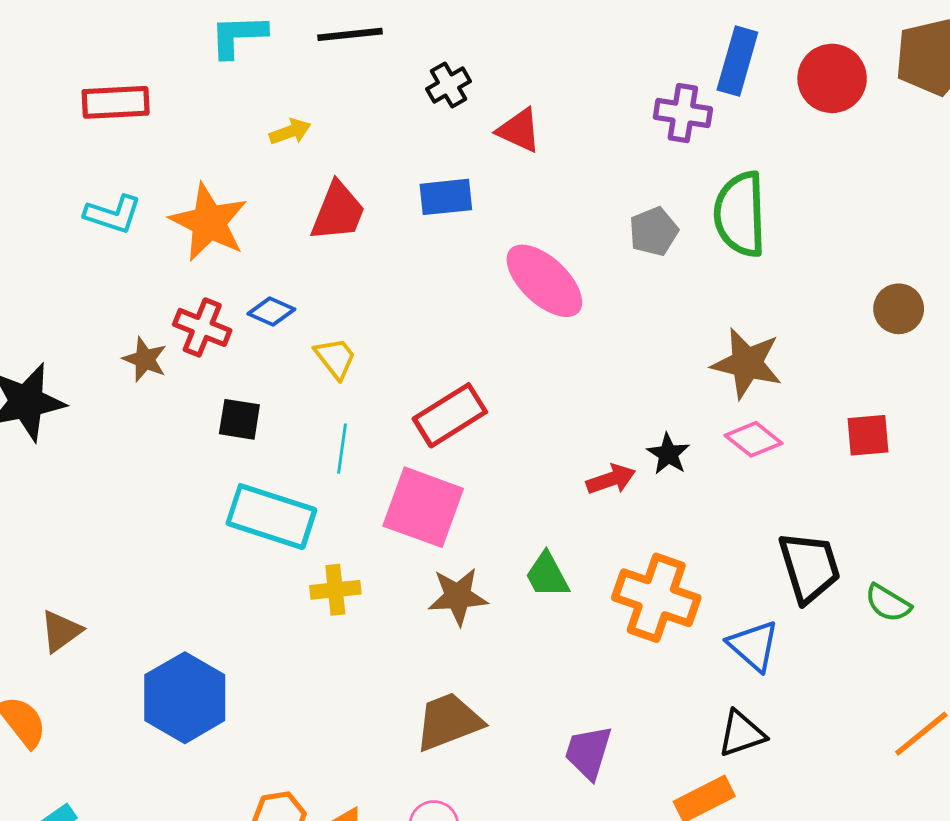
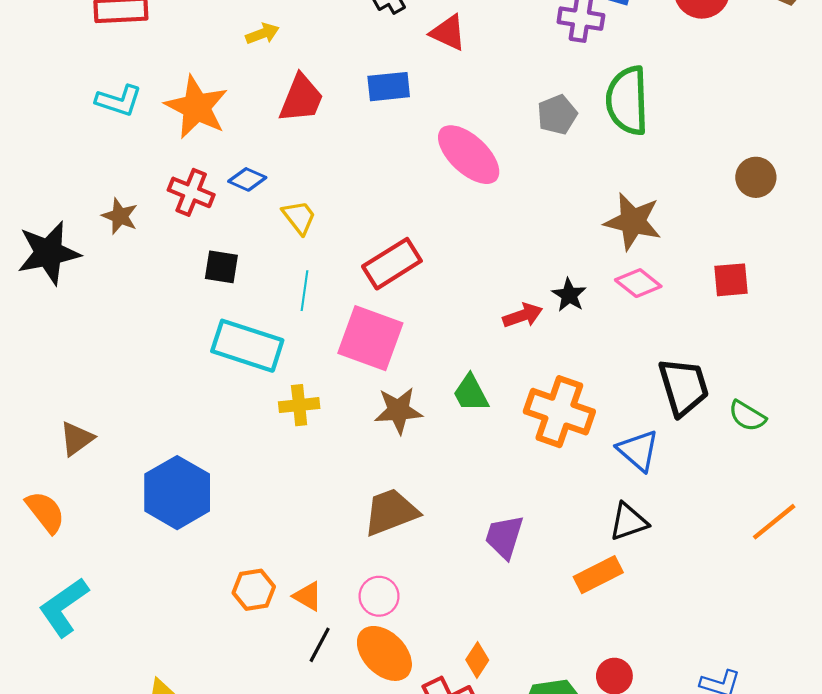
brown star: (145, 359) -> (120, 216), moved

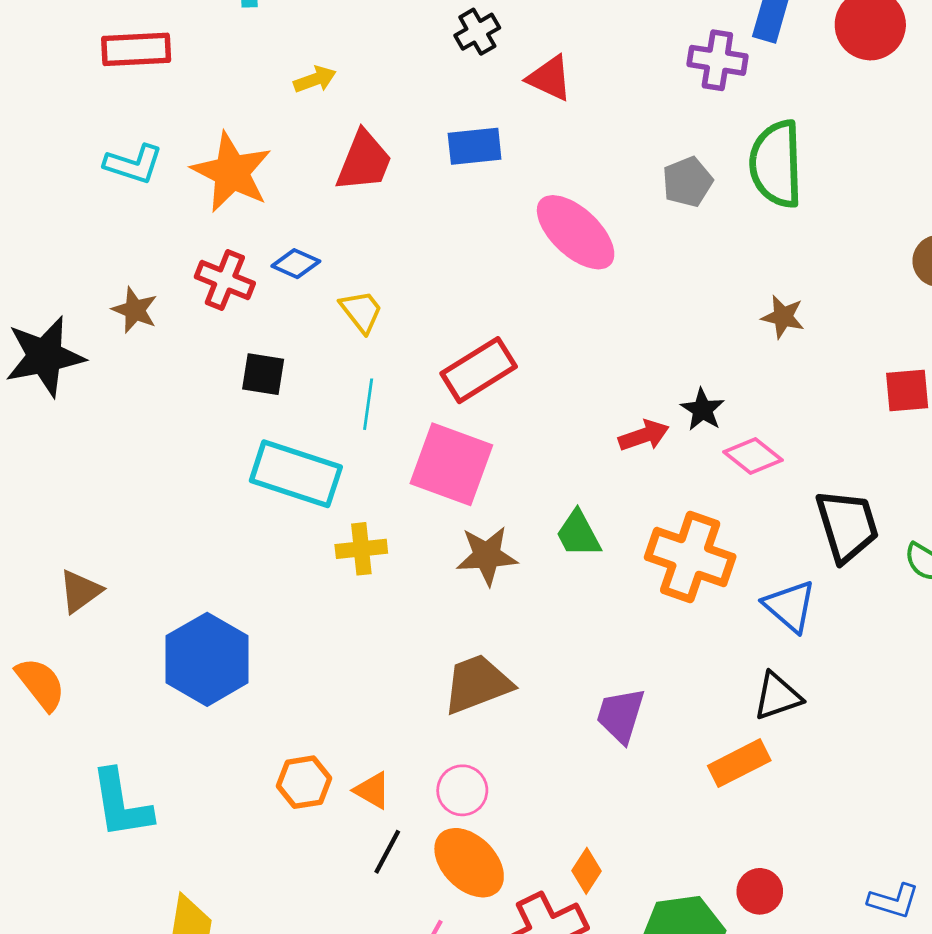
brown star: (633, 222) -> (783, 317), size x0.6
pink diamond: (638, 283) -> (753, 456), moved
cyan L-shape: (64, 607) -> (121, 804), moved, turned -64

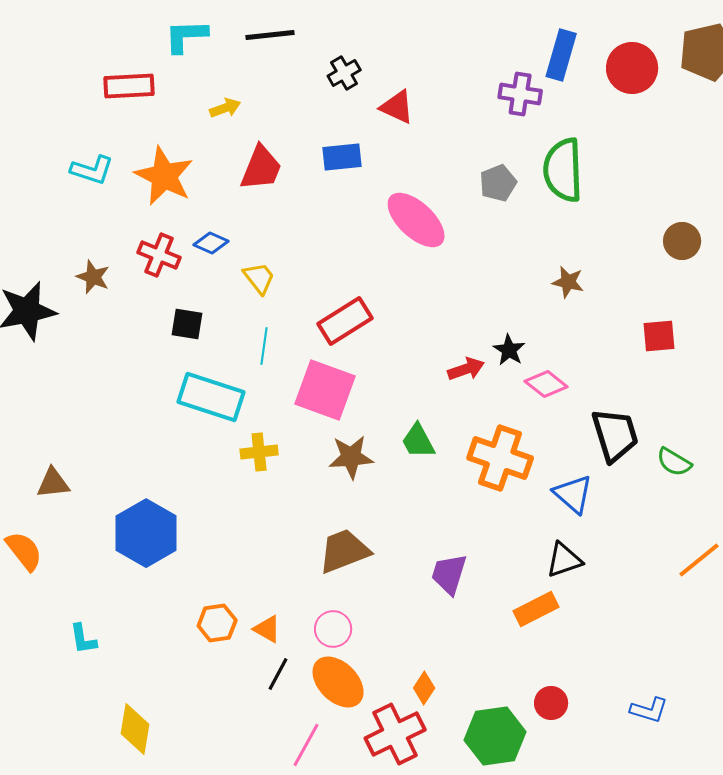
red rectangle: (136, 49) -> (129, 86), moved
brown triangle: (80, 591) -> (53, 483), turned 30
cyan L-shape: (121, 804) -> (83, 639), size x0.6

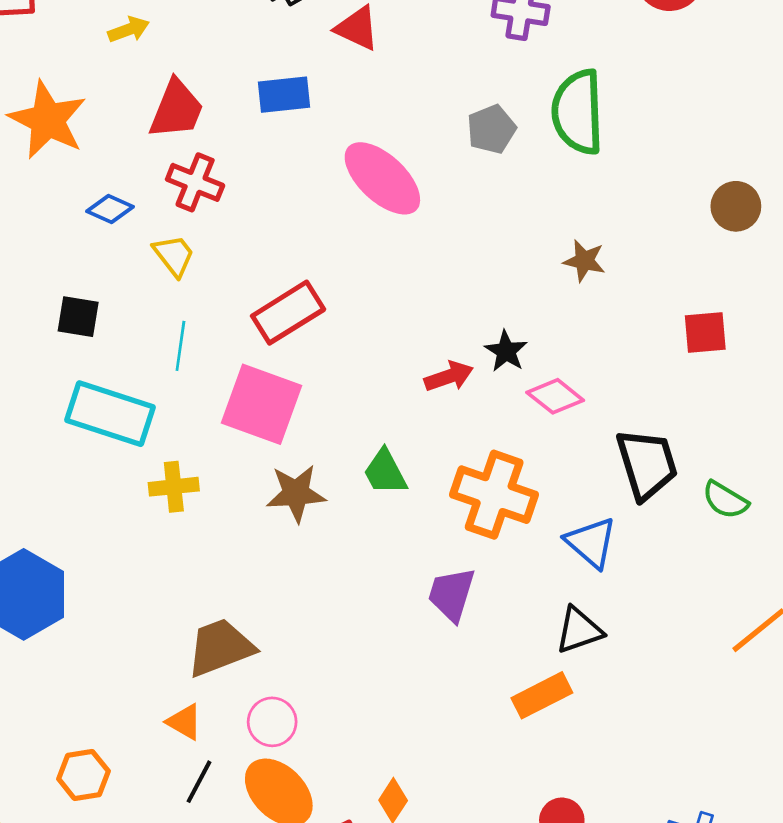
red cross: (159, 255) -> (195, 182), moved
brown trapezoid: (344, 551) -> (220, 647), moved
purple trapezoid: (449, 574) -> (452, 594), moved
orange hexagon: (217, 623) -> (83, 775), moved

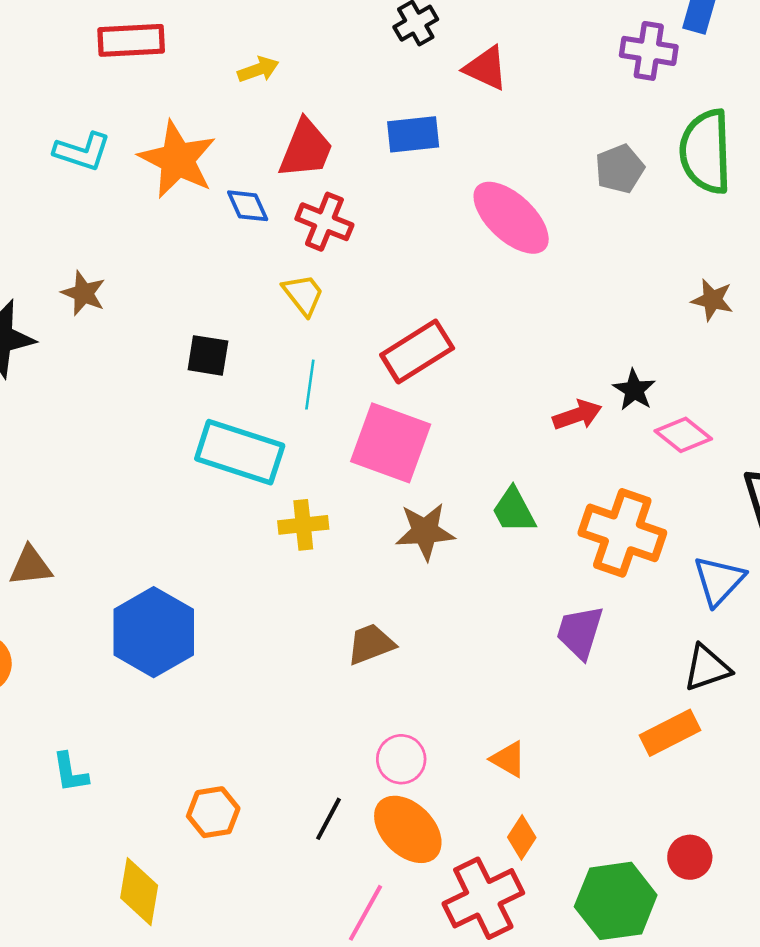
blue diamond: (110, 209) -> (248, 206), moved, turned 42
blue triangle: (591, 542) -> (719, 581), turned 32
brown trapezoid: (220, 647) -> (371, 644), moved, size x0.7
orange triangle: (184, 722) -> (508, 759), moved

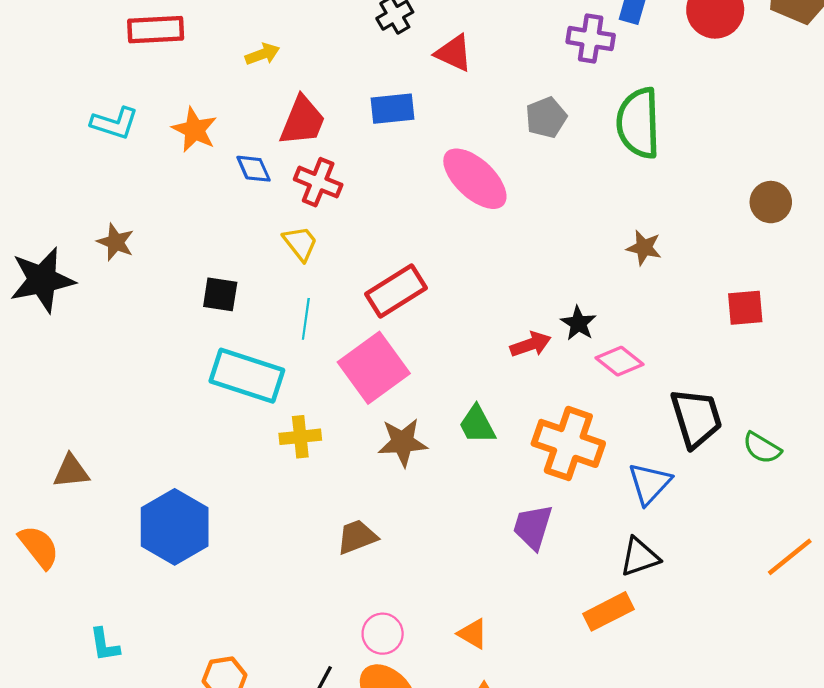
orange star: (177, 160) -> (195, 130), size x0.7
gray pentagon: (620, 169) -> (546, 118), moved
pink square: (391, 443) -> (374, 368), turned 34

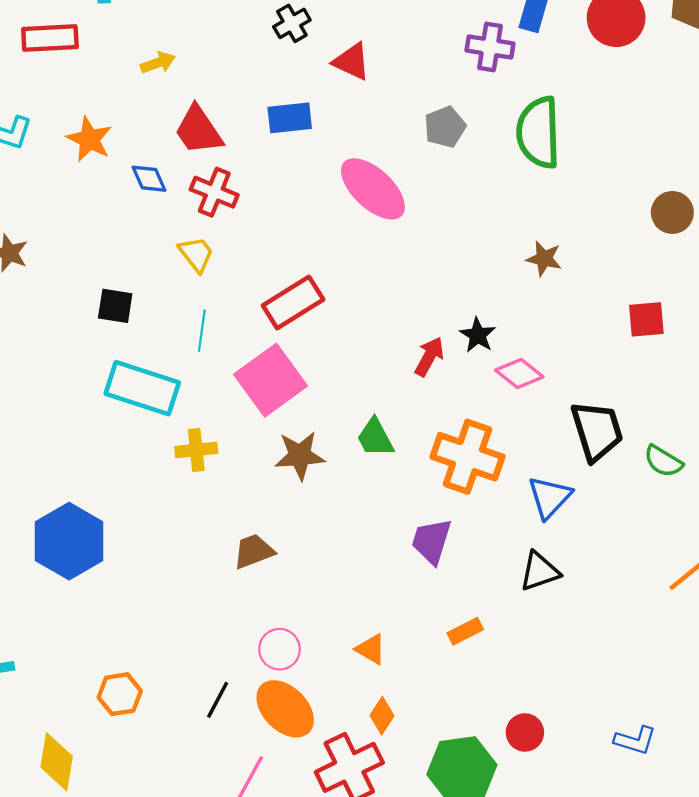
red trapezoid: (302, 121) -> (198, 130), turned 124
red arrow: (531, 344) -> (429, 357), turned -42
orange rectangle: (608, 611) -> (465, 631), moved, size x0.7

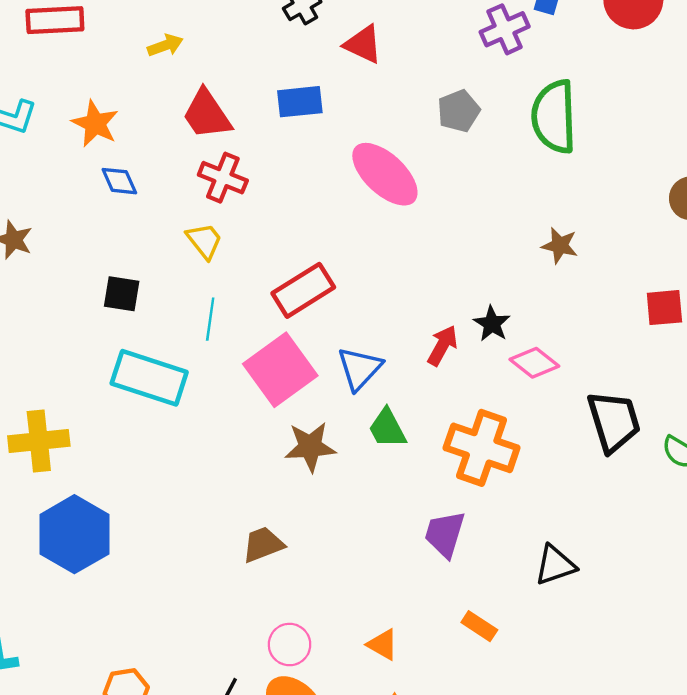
purple cross: (490, 47) -> (505, 29), turned -33
blue diamond: (149, 179) -> (119, 181), moved
yellow cross: (196, 450) -> (39, 441), moved, size x1.4
blue triangle: (550, 497) -> (360, 369), moved
orange rectangle: (465, 631) -> (479, 626), turned 60

